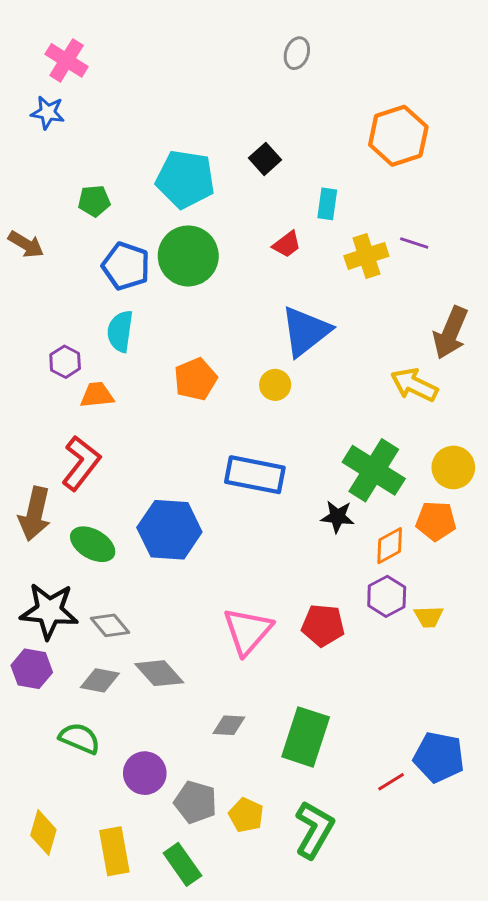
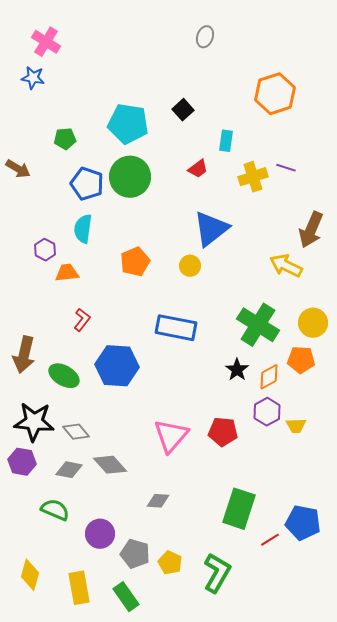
red L-shape: (81, 463) -> (82, 320), moved, size x0.6
black star: (337, 517) -> (237, 370), moved, turned 30
green rectangle: (306, 737) -> (239, 509), moved

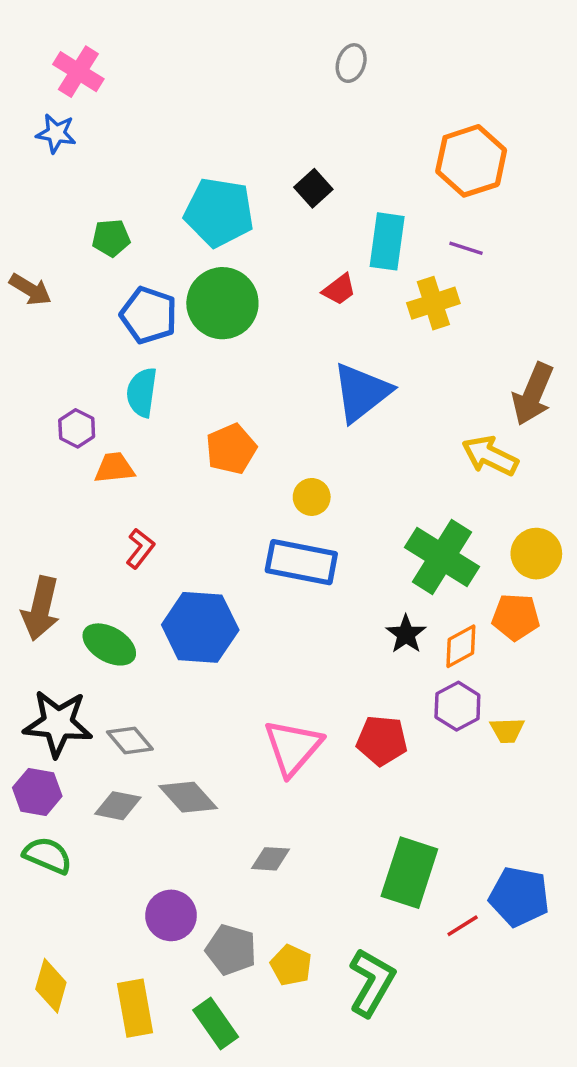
cyan rectangle: (226, 141) -> (387, 241), size x1.5
purple line: (286, 168) -> (466, 248), moved
yellow circle: (190, 266) -> (312, 497), moved
green semicircle: (55, 510) -> (48, 855), moved

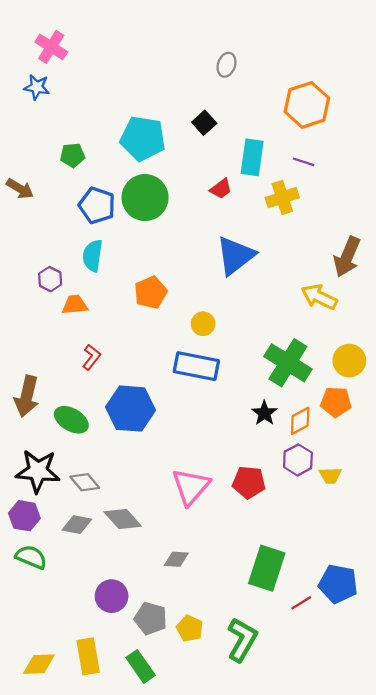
gray ellipse: (351, 63) -> (227, 65), moved
yellow diamond: (51, 986) -> (39, 664), moved, turned 72

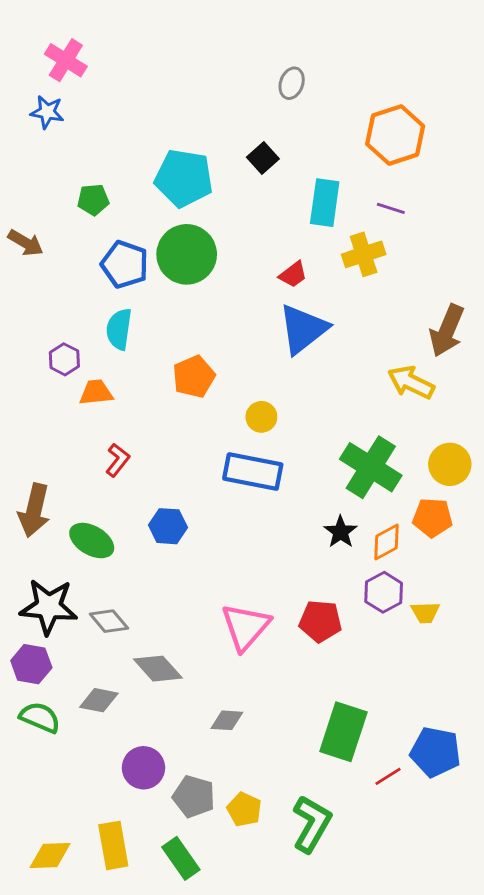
red trapezoid: (221, 189) -> (293, 274), moved
blue hexagon: (131, 409) -> (168, 526), size x0.6
gray diamond: (77, 525) -> (99, 700), moved

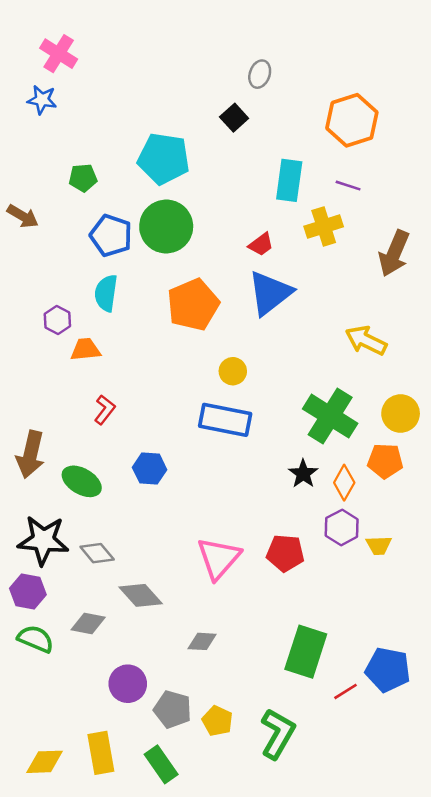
black square: (263, 158) -> (234, 118), moved
brown arrow: (447, 331) -> (394, 253), moved
orange pentagon: (194, 377) -> (193, 305), moved, size x1.4
orange diamond: (387, 542) -> (344, 483), turned -32

